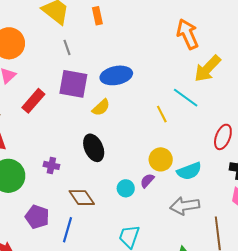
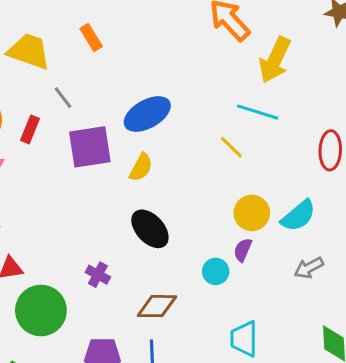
red rectangle: (33, 101) -> (30, 129), moved, size x0.7
purple cross: (51, 165) -> (98, 275), turned 35
brown diamond: (82, 198) -> (157, 306), turned -36
gray arrow: (185, 206) -> (309, 268), size x0.7

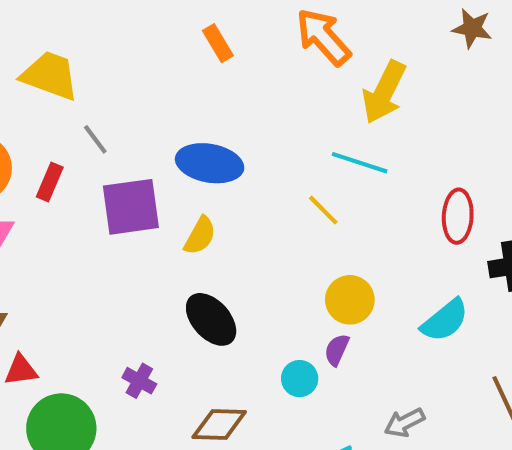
orange rectangle: (91, 38) -> (218, 43), moved
blue ellipse: (147, 114) -> (210, 163), turned 39
cyan semicircle: (298, 216) -> (445, 320), moved
gray arrow: (309, 268) -> (405, 423), moved

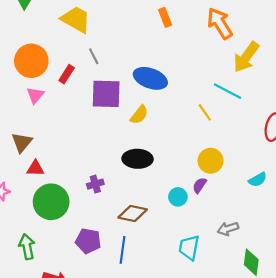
black ellipse: (211, 319) -> (138, 159), turned -56
cyan semicircle: (445, 320) -> (258, 180), size x0.7
purple cross: (139, 381) -> (95, 184), turned 35

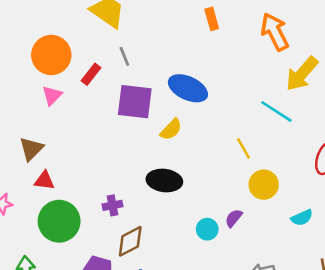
yellow line: (205, 112) -> (243, 148), moved
yellow circle: (211, 161) -> (264, 185), moved
brown diamond: (133, 214) -> (130, 241), moved, turned -44

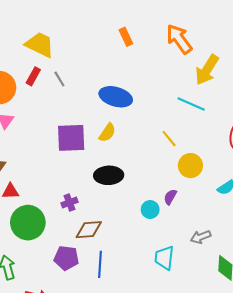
red rectangle: (91, 74) -> (33, 76), moved
purple square: (135, 102) -> (71, 138), moved
brown diamond: (130, 241) -> (89, 230), turned 32

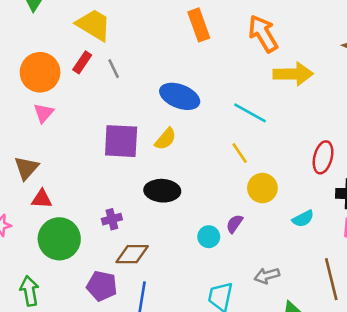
orange rectangle: (126, 37) -> (199, 25), size x1.4
yellow arrow: (207, 70) -> (293, 74), turned -128
cyan line: (191, 104) -> (250, 113), moved

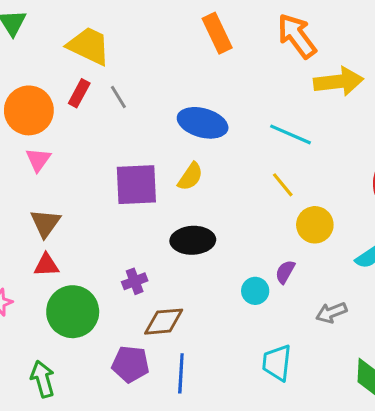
brown triangle: (26, 168) -> (45, 223), moved
gray arrow: (267, 276) -> (331, 313), moved

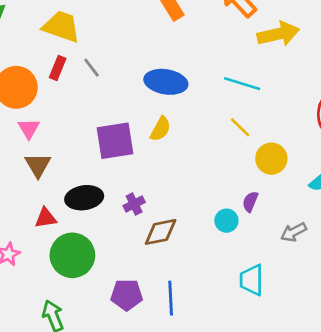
brown triangle: (45, 223) -> (38, 165), moved
black ellipse: (193, 240) -> (84, 198), moved
purple cross: (135, 281) -> (134, 204), moved
brown diamond: (164, 322) -> (161, 232), moved

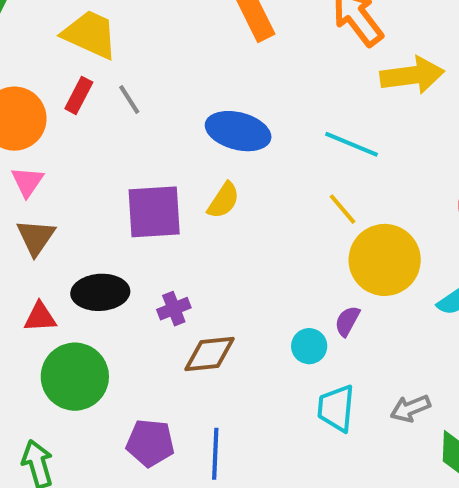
yellow circle: (271, 159) -> (385, 260), size x1.5
gray arrow: (294, 232) -> (410, 408), moved
cyan trapezoid: (252, 280) -> (336, 408), moved

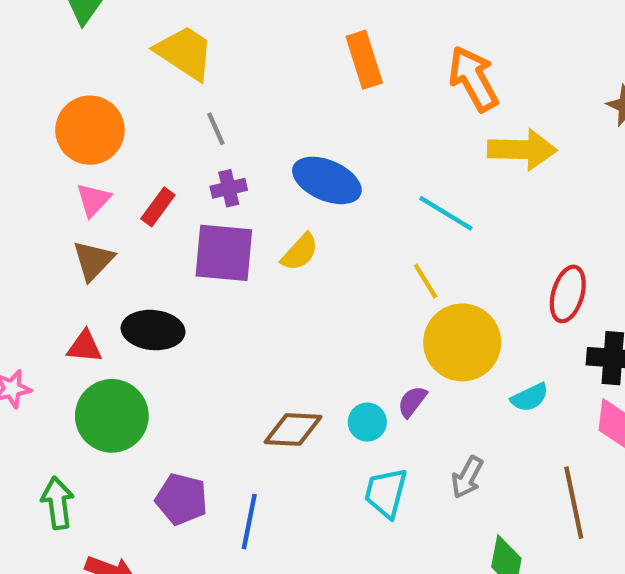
red rectangle: (79, 95) -> (158, 207), moved
purple cross: (174, 309) -> (229, 188), moved
brown diamond: (209, 354) -> (293, 429), moved
gray arrow: (410, 408) -> (467, 477), moved, turned -48

